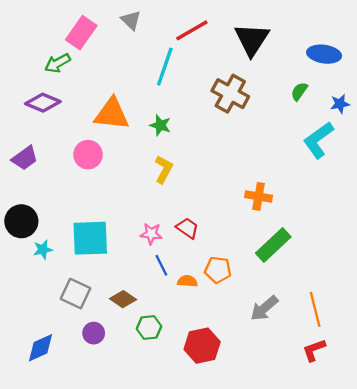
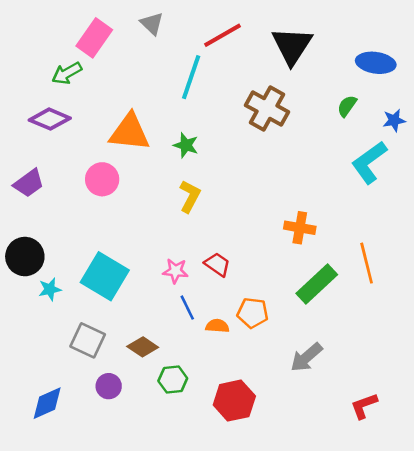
cyan square: (90, 238) -> (105, 276), turned 33
orange line: (315, 309) -> (367, 263), moved

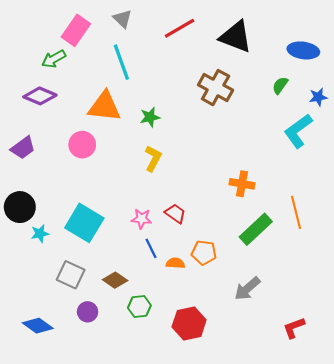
black triangle: (292, 46) -> (236, 37), turned -42
cyan line: (191, 77) -> (121, 62), moved, turned -39
green star: (186, 145) -> (150, 117), turned -30
blue diamond: (47, 403) -> (38, 326), turned 60

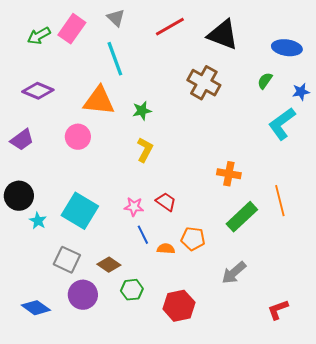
green arrow: (54, 59) -> (39, 36), moved
cyan star: (40, 234) -> (38, 221), turned -30
purple circle: (88, 312) -> (83, 295), size x1.5

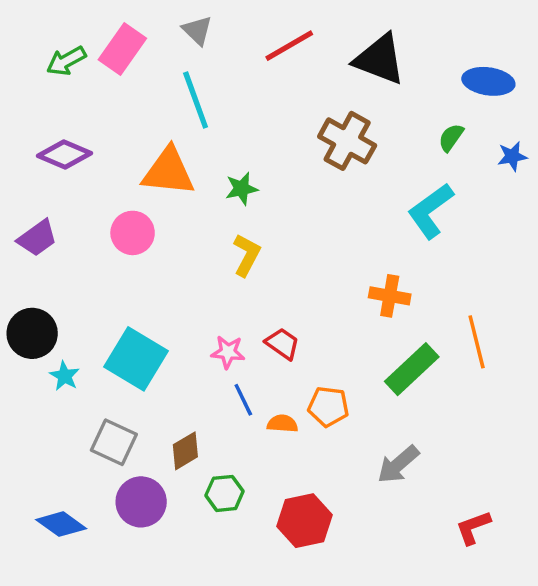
cyan L-shape: (282, 124) -> (431, 211), moved
brown diamond: (109, 265) -> (185, 451), turned -65

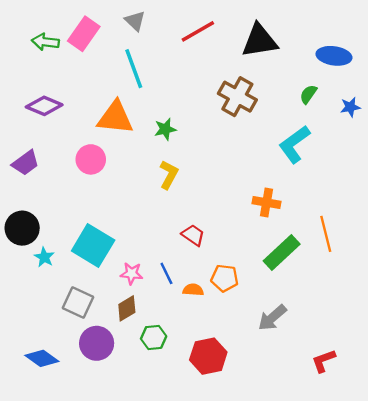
black triangle: (379, 59) -> (260, 41), turned -30
green arrow: (66, 61) -> (45, 42), turned 36
pink star: (228, 352) -> (131, 273), moved

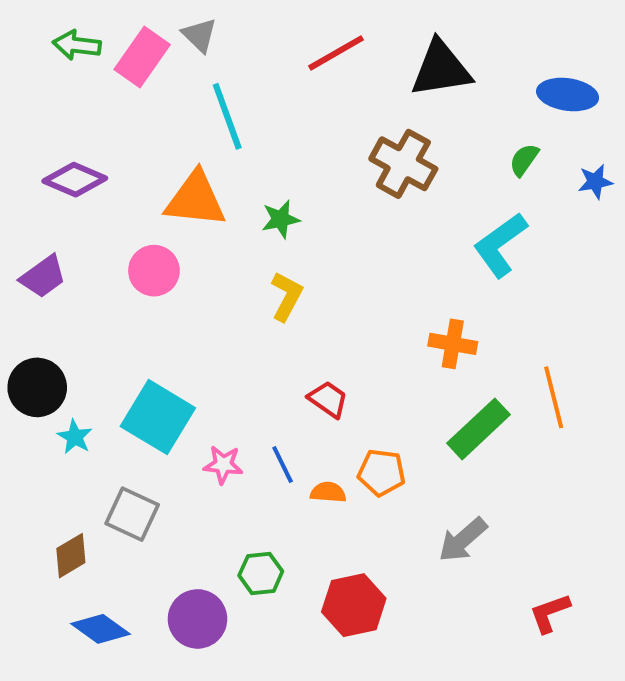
gray triangle: (135, 21) -> (199, 35), moved
green arrow: (45, 42) -> (77, 45), moved
brown diamond: (127, 308) -> (71, 556), moved
purple circle: (97, 343) -> (197, 619), moved
blue diamond: (42, 358) -> (101, 629), moved

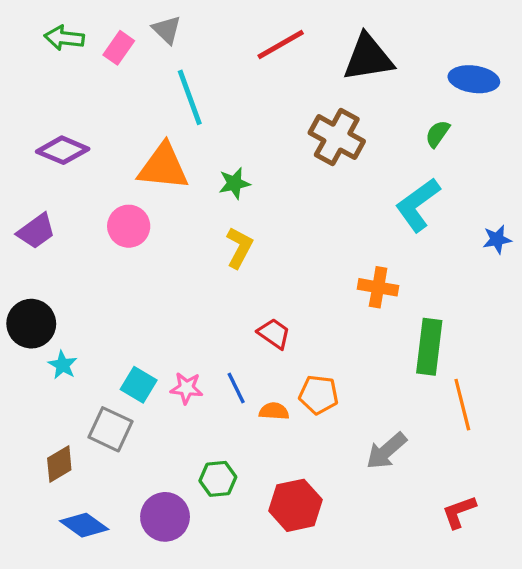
pink rectangle: (142, 57) -> (119, 48), size x0.7
blue star: (595, 182) -> (497, 239), moved
orange line: (554, 397) -> (462, 405), moved
cyan square: (158, 417) -> (139, 385), moved, size x0.6
green rectangle: (478, 429) -> (429, 347), moved, turned -40

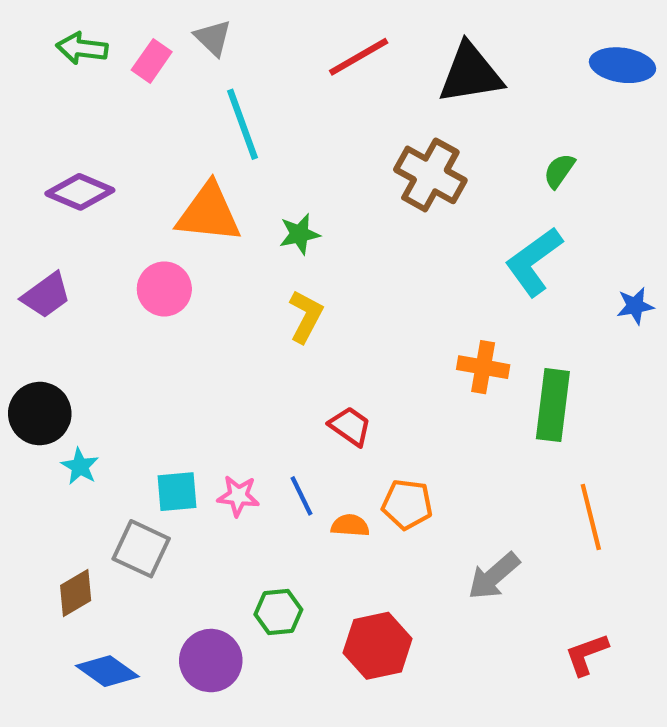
blue ellipse: (474, 79) -> (622, 65), moved
green rectangle: (429, 347) -> (553, 405), moved
cyan square: (139, 385) -> (177, 492), turned -36

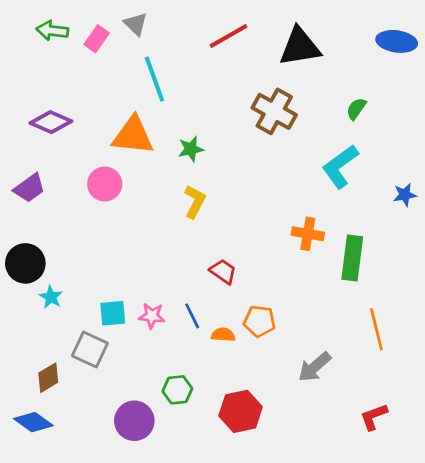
blue diamond: (107, 671) -> (33, 422), moved

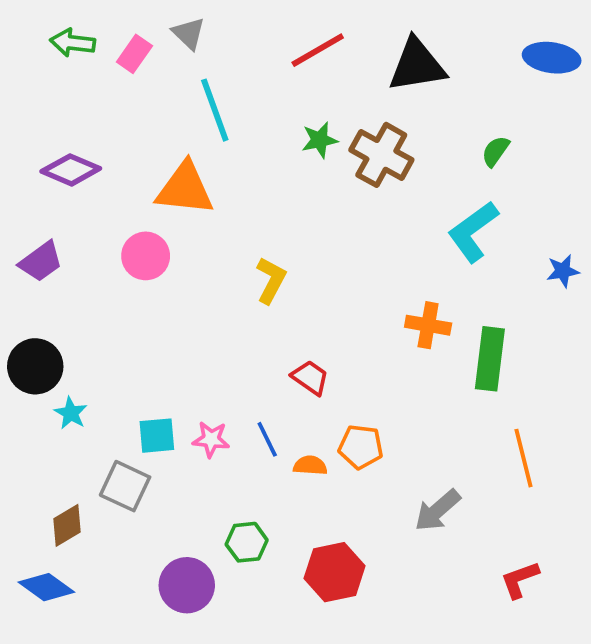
green star: (191, 149) -> (320, 140), moved

